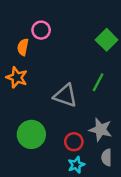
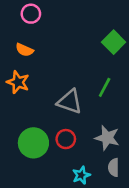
pink circle: (41, 30) -> (31, 14), moved
orange semicircle: (23, 47) -> (24, 50), turned -77
red circle: (74, 142) -> (66, 139), moved

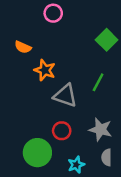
pink circle: (31, 14) -> (53, 13), moved
orange star: (18, 82) -> (45, 70), moved
green circle: (33, 143) -> (37, 153), moved

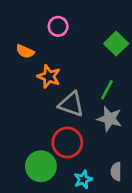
pink circle: (53, 13) -> (58, 26), moved
gray star: (100, 130) -> (110, 119), moved
red circle: (62, 131) -> (67, 142), size x1.5

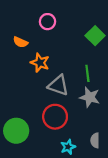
green line: (107, 90) -> (87, 73), turned -35
green circle: (41, 166) -> (16, 131), moved

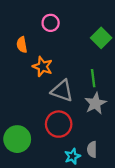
orange semicircle: (20, 42) -> (22, 45), turned 56
gray star: (90, 97) -> (95, 103), turned 30
gray semicircle: (95, 140) -> (92, 149), moved

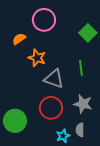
pink circle: (51, 23) -> (44, 20), size x1.5
orange semicircle: (22, 45) -> (19, 39), turned 64
gray star: (95, 103) -> (83, 104), moved, turned -30

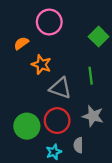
green circle: (15, 121) -> (27, 126), moved
gray semicircle: (80, 130) -> (78, 145), moved
cyan star: (63, 136) -> (54, 152), moved

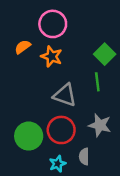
green square: (99, 37) -> (105, 54), moved
orange star: (41, 65) -> (52, 56), moved

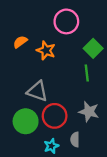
pink circle: (53, 24) -> (66, 21), moved
gray triangle: (65, 95) -> (37, 91), moved

